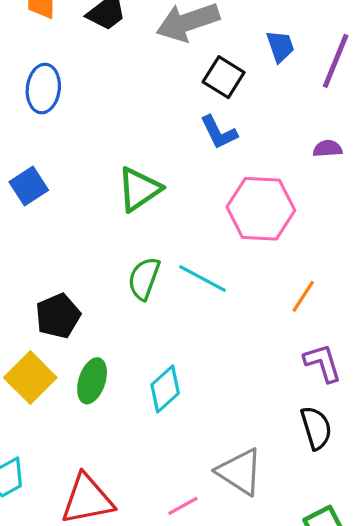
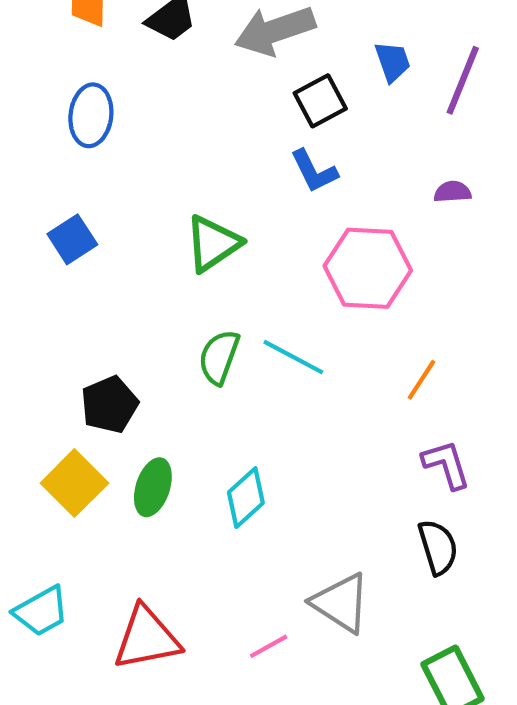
black square: (224, 77) -> (320, 101), turned 30

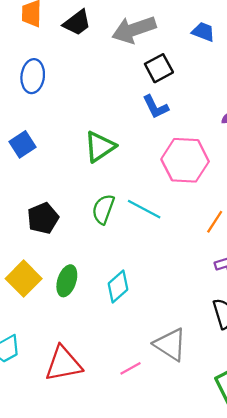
blue trapezoid: (393, 62) -> (203, 32), moved, turned -50
black pentagon: (110, 405) -> (43, 218), moved

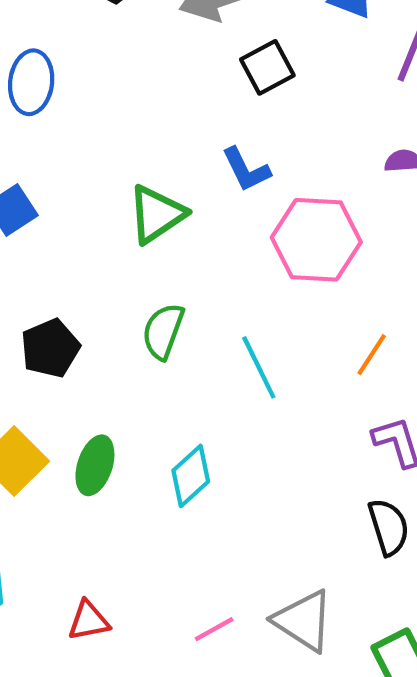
blue L-shape: (156, 107) -> (246, 170), moved
cyan line: (144, 209) -> (259, 367), moved, turned 36
gray triangle: (170, 344) -> (304, 621), moved
red triangle: (63, 364) -> (89, 621), size x0.6

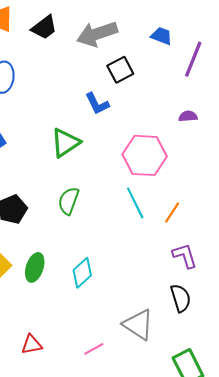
blue L-shape: (246, 170) -> (97, 104), moved
cyan line: (259, 367) -> (135, 203), moved
gray triangle: (304, 621) -> (138, 325), moved

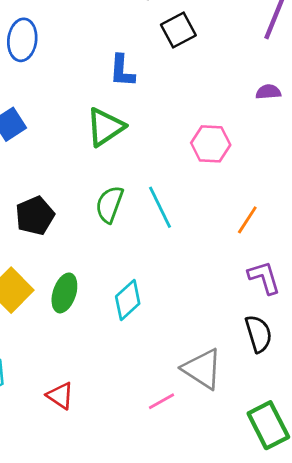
blue L-shape: (97, 104) -> (122, 71), moved, turned 30
pink hexagon: (145, 155) -> (211, 144), size x0.7
cyan line: (135, 203) -> (160, 207), moved
red triangle: (32, 345) -> (60, 396), turned 45
pink line: (94, 349) -> (161, 401), moved

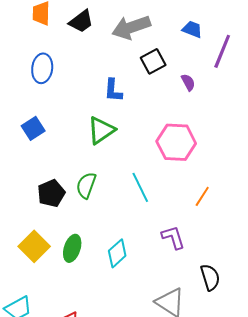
purple semicircle: (268, 92) -> (188, 82), moved, turned 66
pink hexagon: (211, 144) -> (176, 142), size x1.4
green semicircle: (109, 204) -> (86, 185), moved
purple L-shape: (264, 278) -> (173, 237), moved

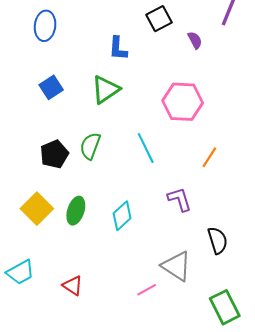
blue square: (33, 128) -> (51, 87), moved

